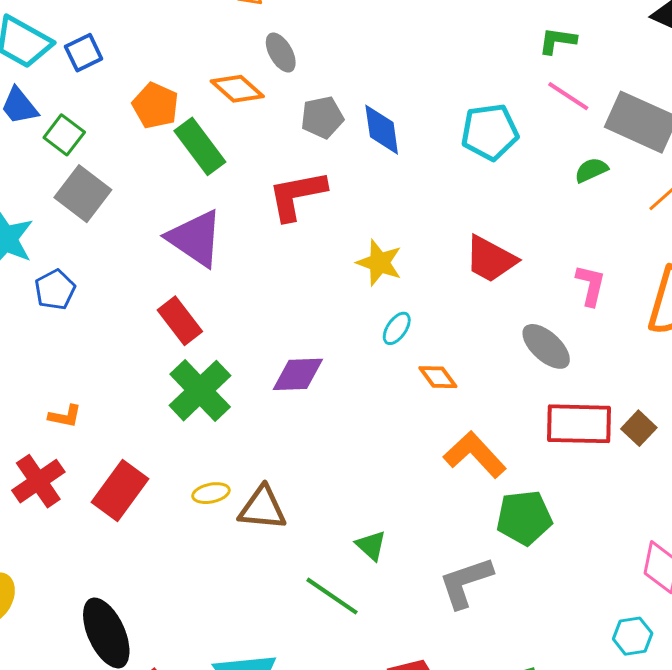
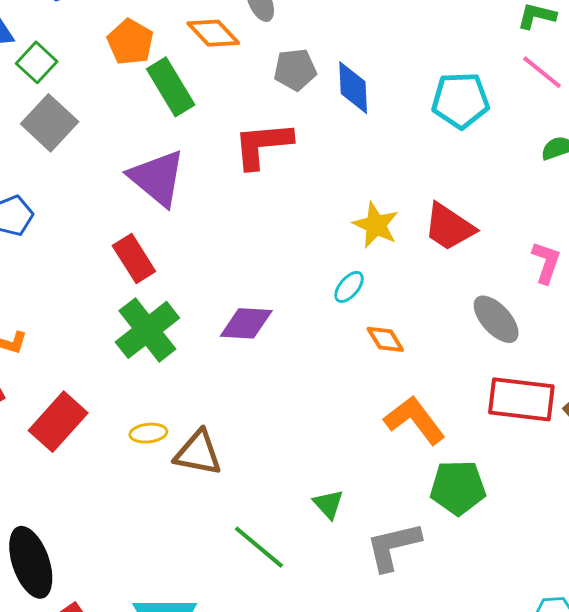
yellow star: (379, 263) -> (376, 225), moved
green triangle: (371, 546) -> (328, 504), moved

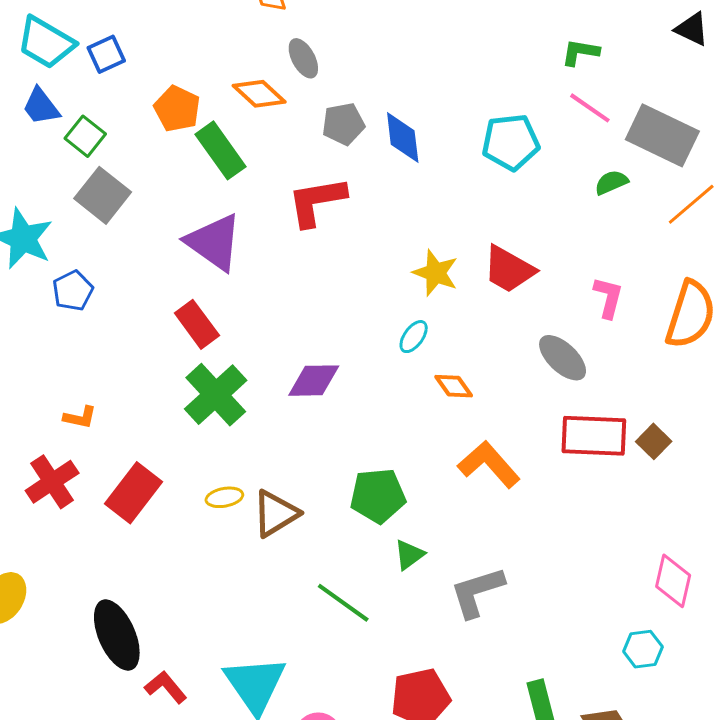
brown triangle: (198, 453) -> (276, 513), turned -38
green pentagon: (458, 488) -> (378, 496), moved
green triangle: (328, 504) -> (409, 555), turned 40

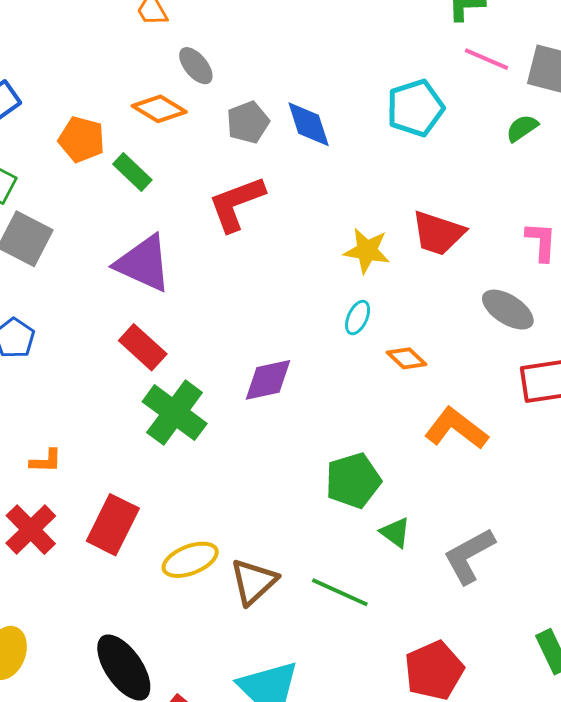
green rectangle: (221, 150) -> (132, 172), size x0.7
yellow ellipse: (224, 497) -> (190, 560), moved, size x1.5
brown triangle: (276, 513) -> (254, 582), moved
green triangle: (409, 555) -> (395, 532), turned -36

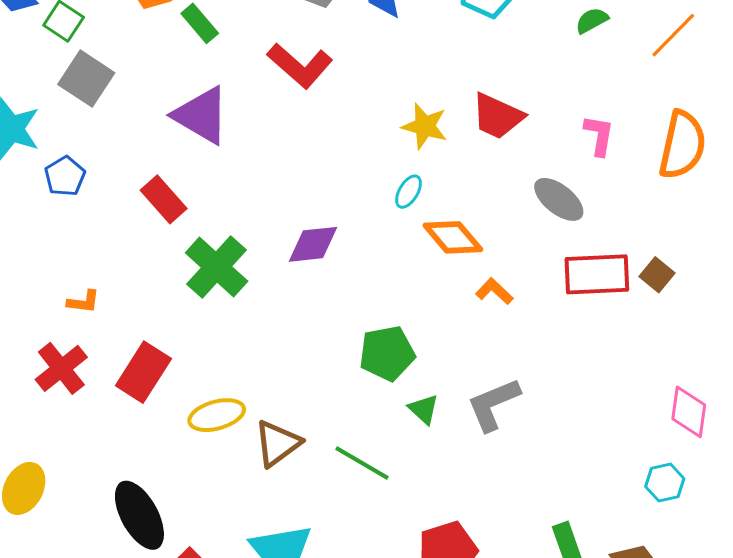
red L-shape: (236, 204) -> (300, 66), turned -124
red rectangle: (143, 347) -> (164, 199), moved
orange diamond: (406, 358) -> (453, 237), size x1.5
orange L-shape: (456, 428) -> (494, 291), moved, size x0.6
gray L-shape: (469, 556) -> (493, 404), moved

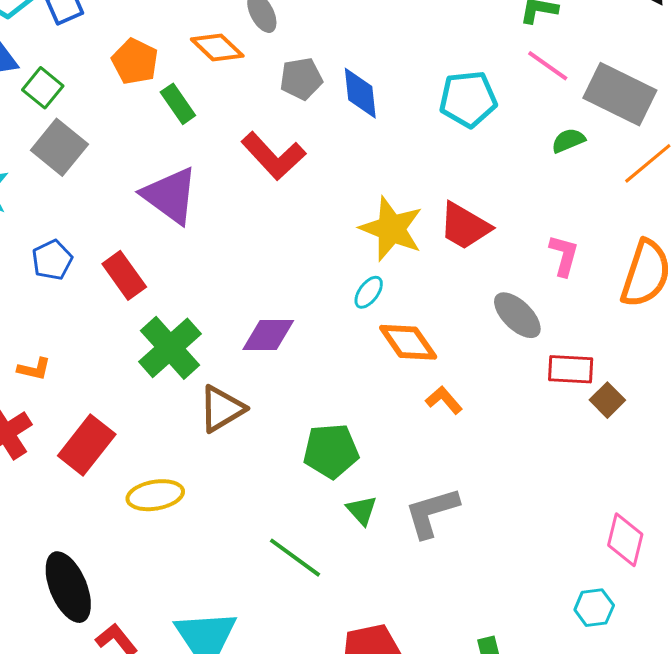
yellow star: (425, 126) -> (391, 229), size x1.4
blue pentagon: (65, 176) -> (52, 260), moved
red rectangle: (597, 274) -> (571, 369), moved, size x0.7
brown triangle: (277, 443) -> (222, 409), moved

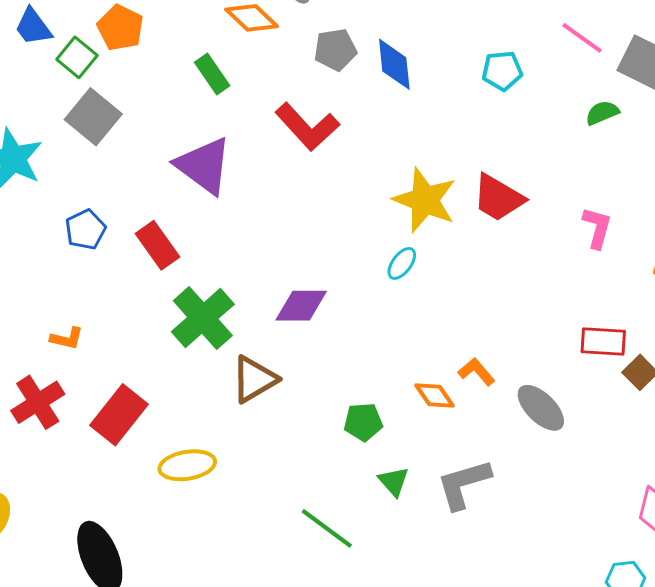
orange pentagon: (135, 62) -> (120, 28), moved
cyan pentagon: (468, 99) -> (502, 71), size x0.7
gray ellipse: (517, 315) -> (541, 408), moved
orange diamond: (408, 342) -> (434, 395), moved, size x0.7
green pentagon: (331, 451) -> (363, 422), size x0.7

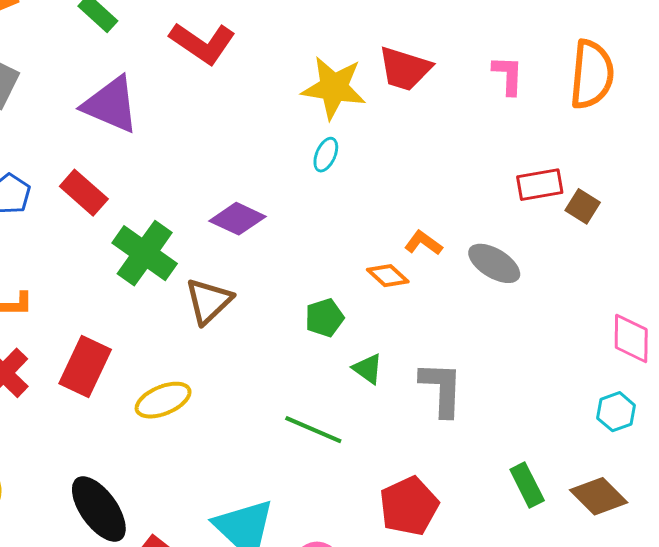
purple diamond: (301, 306) -> (237, 219), turned 38
gray L-shape: (464, 484) -> (442, 389), moved, turned 122

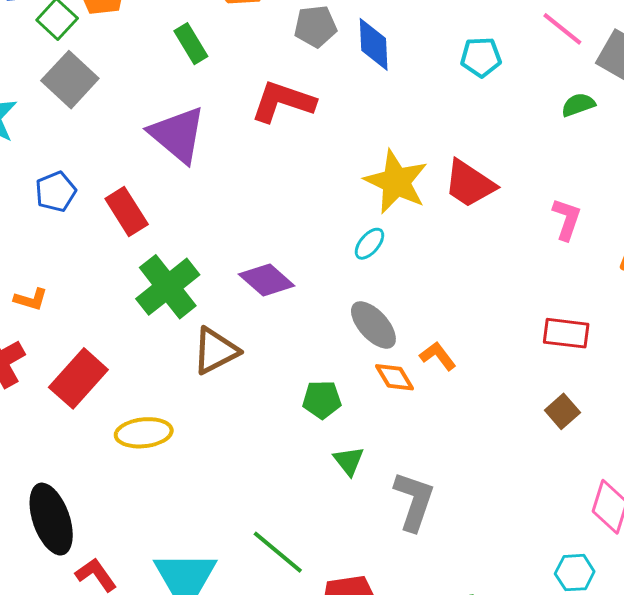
red L-shape: (203, 43) -> (283, 102), turned 148
brown square: (583, 206) -> (562, 411), moved
gray ellipse: (494, 263) -> (373, 325), moved
green line: (313, 430) -> (278, 552), moved

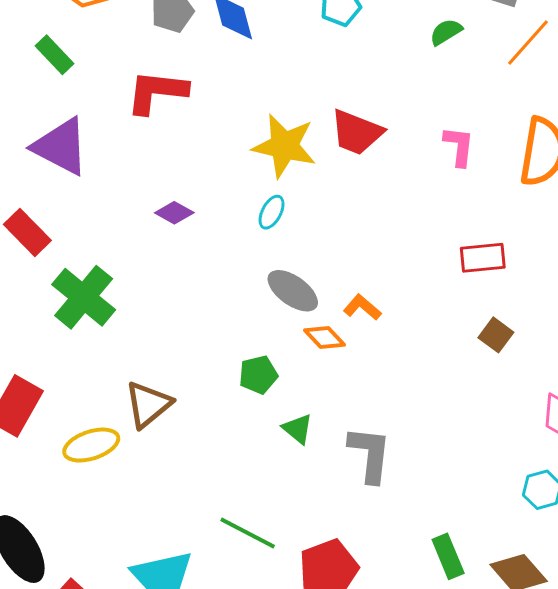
purple diamond: (267, 280) -> (174, 213), moved, size x0.7
brown triangle: (215, 351) -> (148, 404), moved

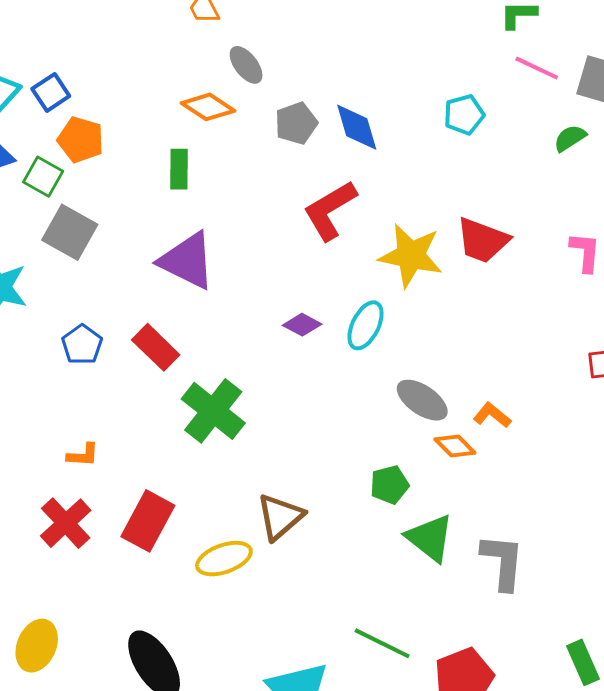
green rectangle: (55, 55) -> (179, 169), turned 45
red L-shape: (157, 92) -> (330, 210), moved, turned -36
cyan ellipse: (272, 212) -> (365, 325), moved, size x1.4
green triangle: (298, 429) -> (430, 538), size x1.6

